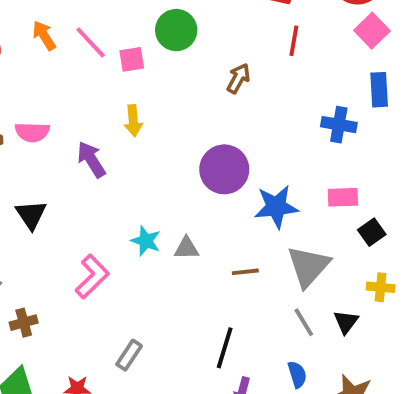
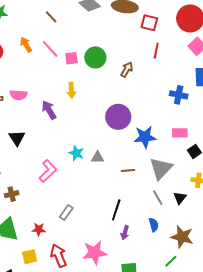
green circle: (176, 30) -> (95, 57), moved

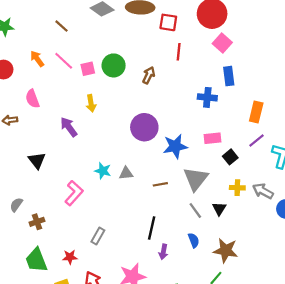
pink semicircle: (19, 95) -> (32, 99), moved, turned 72

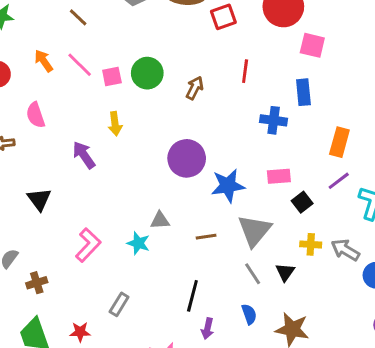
red square: (168, 22) -> (223, 17), turned -30
pink square: (222, 43) -> (312, 45), moved, turned -30
red line: (179, 52) -> (245, 71), moved
cyan star: (103, 171) -> (138, 243), moved

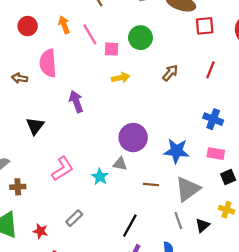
green circle: (147, 73) -> (140, 38), moved
pink semicircle: (36, 115) -> (48, 63), size x1.4
blue cross: (274, 120) -> (213, 119), moved
yellow arrow: (115, 124) -> (121, 78), moved, turned -108
purple circle: (187, 158) -> (133, 138), moved

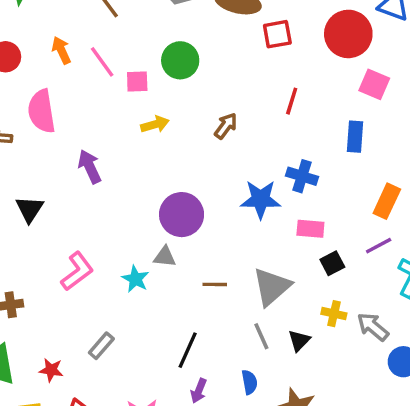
brown arrow: (170, 73) -> (226, 126), moved
blue star: (176, 151) -> (261, 199), moved

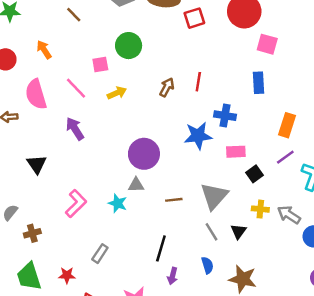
pink line: (102, 62) -> (76, 88), moved
red line: (292, 101) -> (198, 82), moved

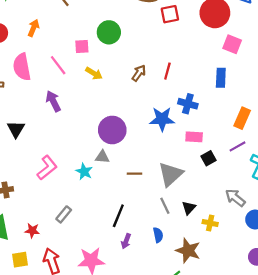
orange arrow: (44, 50) -> (33, 28), turned 49
yellow arrow: (117, 93) -> (94, 73), turned 49
yellow cross: (260, 209) -> (210, 223), moved

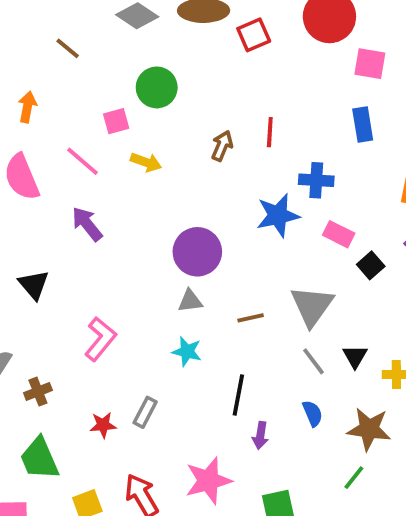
pink rectangle: (194, 137) -> (339, 234), turned 35
cyan star: (84, 171) -> (187, 352), moved
red star: (32, 231) -> (103, 425), moved

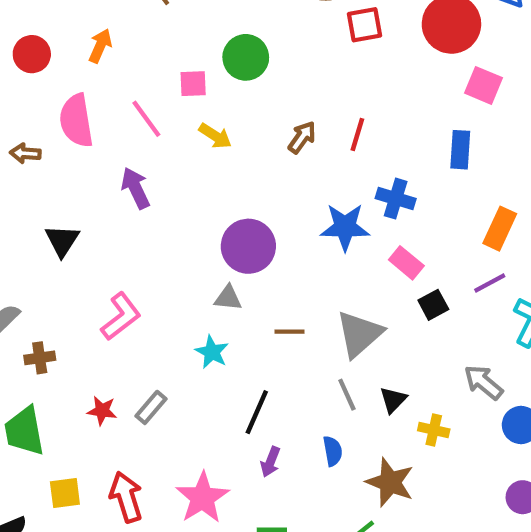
pink star: (208, 481) -> (202, 498), turned -30

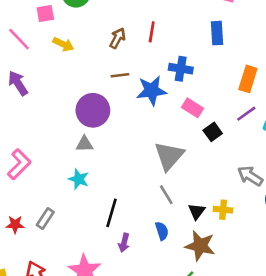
brown line: (290, 332) -> (120, 75), moved
black triangle: (393, 400) -> (197, 211), moved

